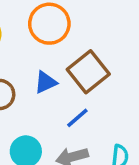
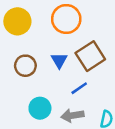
blue triangle: (46, 82) -> (59, 60), turned -42

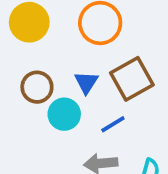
cyan circle: (40, 108) -> (64, 114), moved

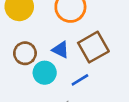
blue triangle: (86, 82) -> (61, 50), turned -36

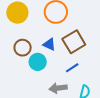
blue line: (80, 80) -> (72, 68), moved

